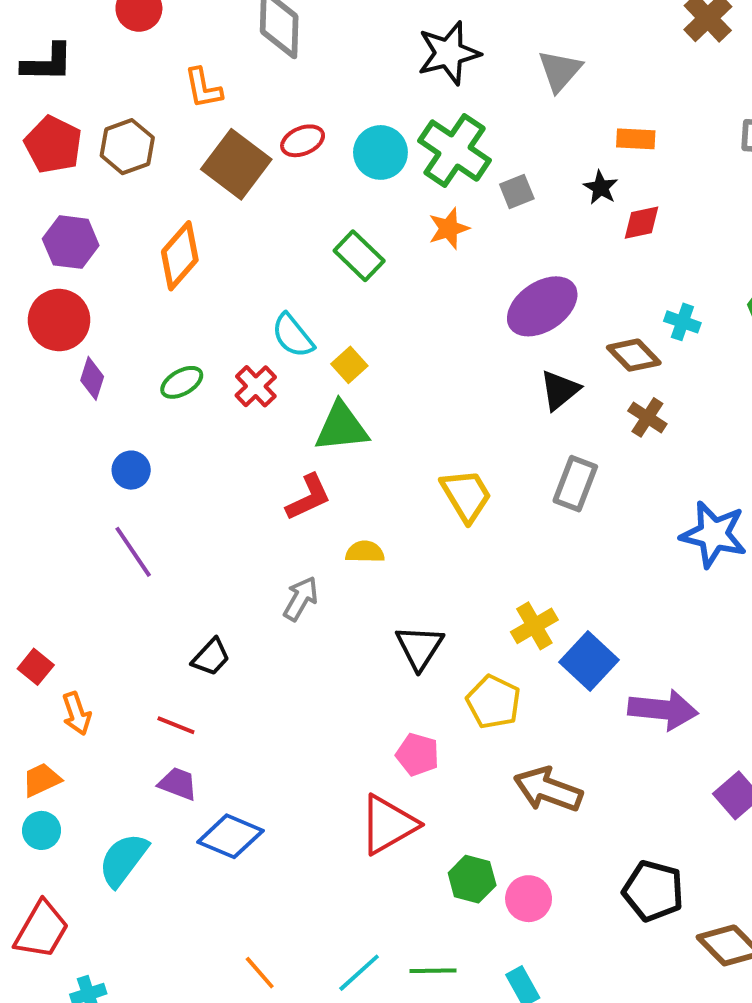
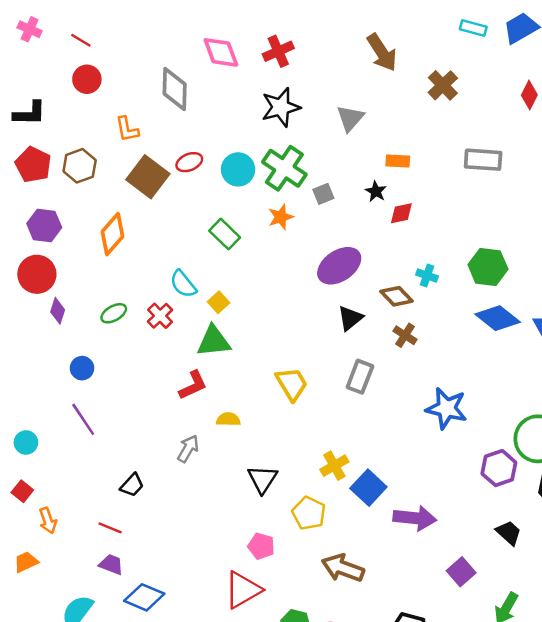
cyan circle: (41, 830) -> (26, 442), moved

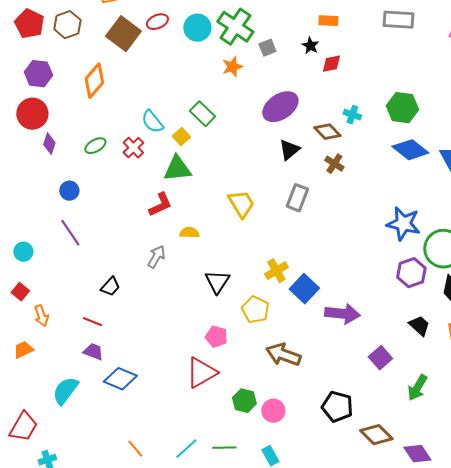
green rectangle: (225, 234) -> (202, 114), moved
blue star: (446, 408) -> (403, 224), moved

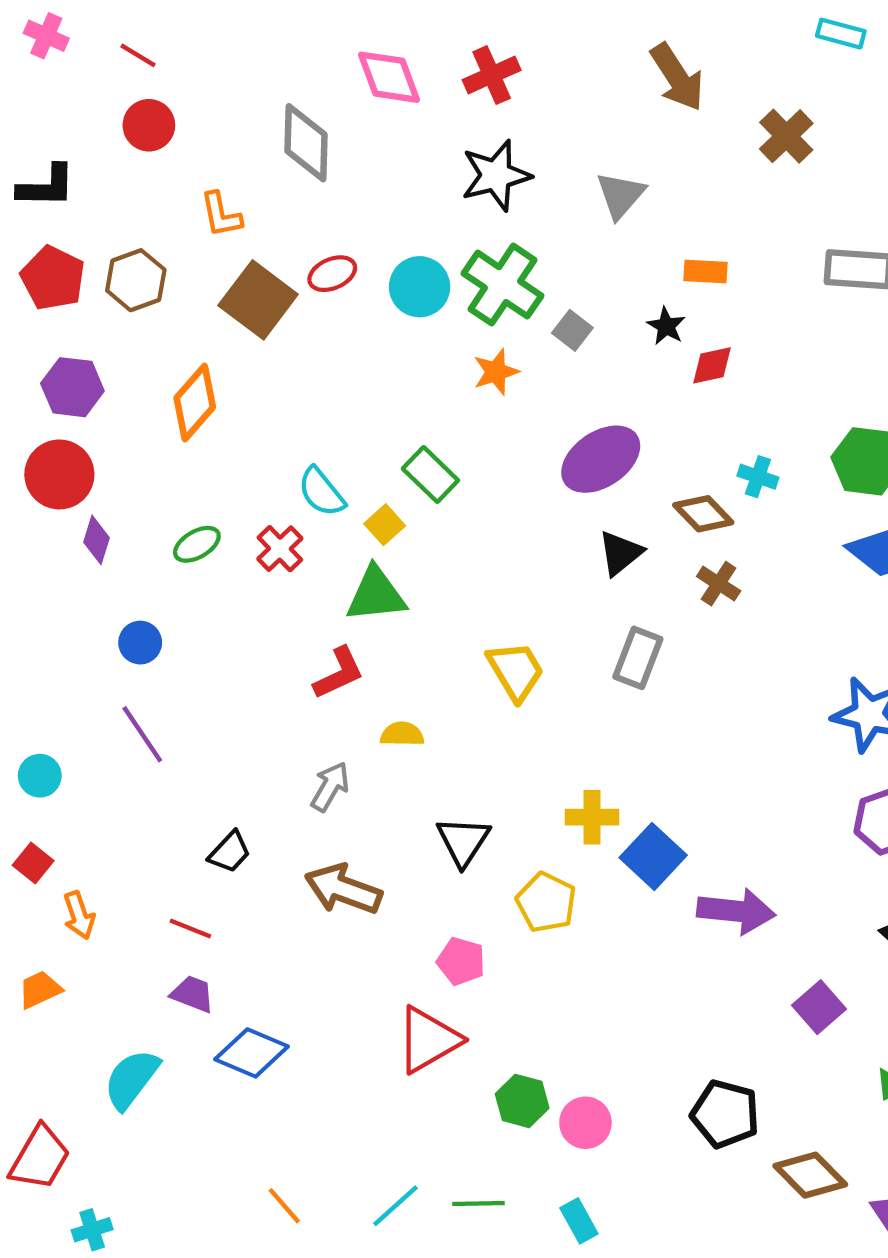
gray square: (267, 48) -> (572, 330), turned -30
yellow cross: (276, 271) -> (592, 817), turned 30
brown arrow: (283, 355) -> (343, 889), moved

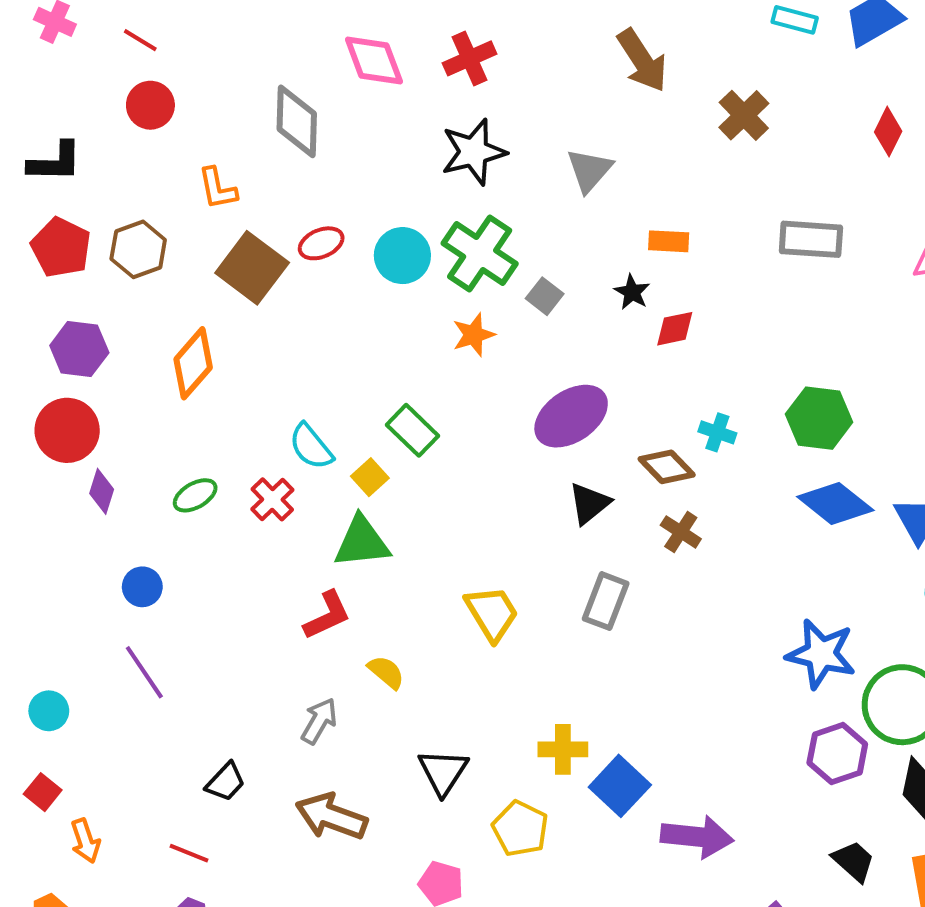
yellow semicircle: (402, 734) -> (386, 672), turned 39

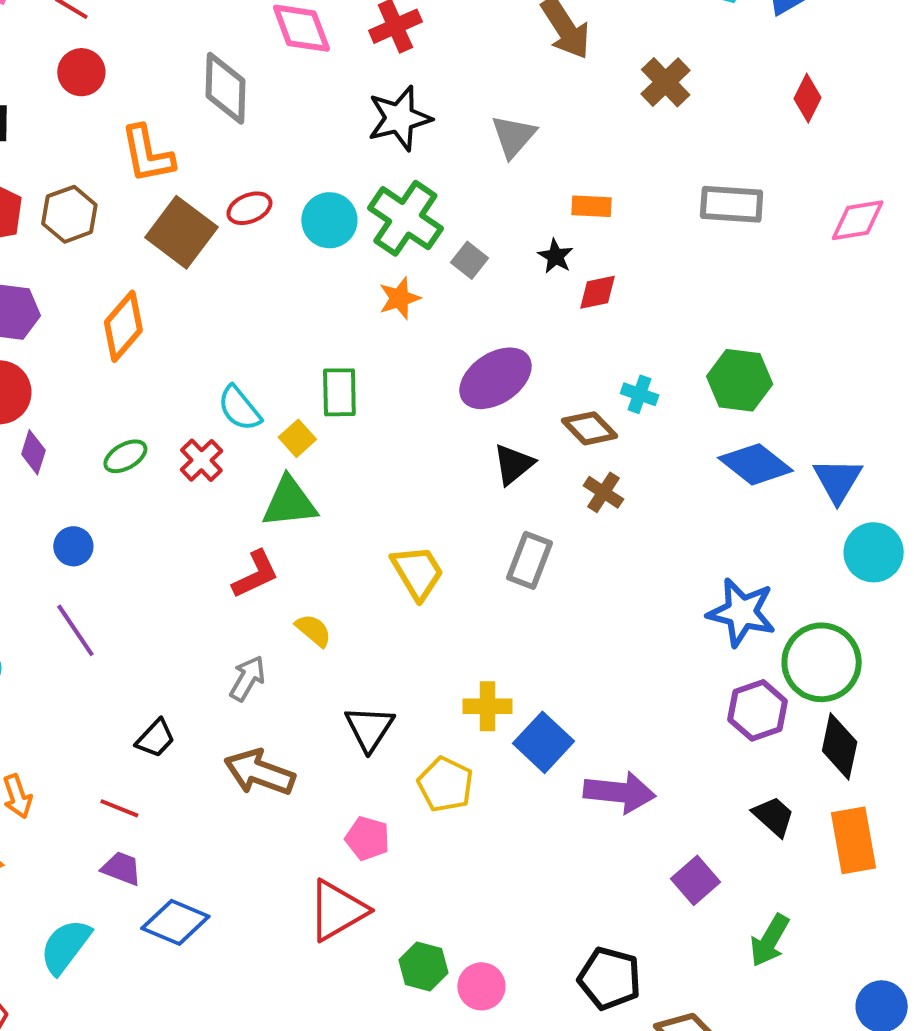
orange L-shape: (217, 188) -> (147, 154), size x1.4
green rectangle: (413, 430) -> (339, 392), turned 45

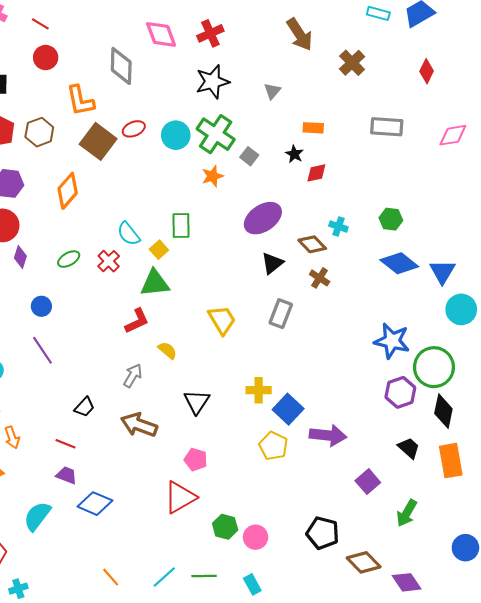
gray triangle: (513, 136) -> (272, 91), size x0.7
green hexagon: (740, 380) -> (391, 219), size x0.7
yellow pentagon: (445, 784) -> (273, 446), moved

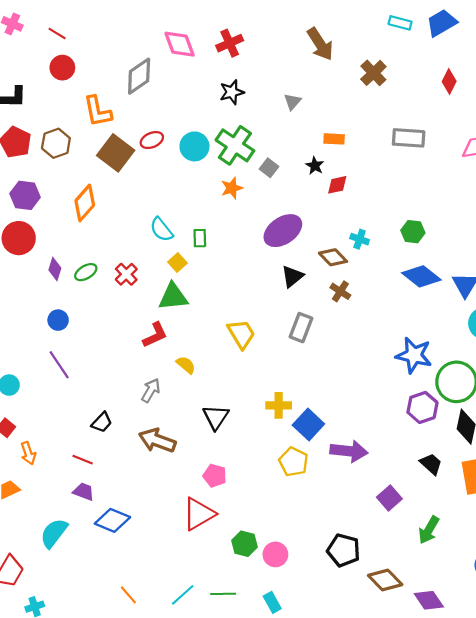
gray diamond: (121, 66) -> (139, 76), turned 54
black star: (212, 82) -> (232, 92), size x0.7
green rectangle: (181, 225) -> (200, 238), size x0.7
cyan semicircle: (129, 234) -> (161, 230), moved
purple diamond: (20, 257) -> (55, 269), moved

